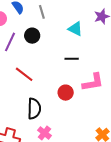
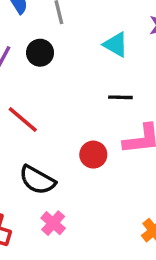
black line: (72, 59) -> (120, 97), moved
black semicircle: (34, 109) -> (37, 180), turned 115

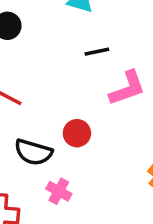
red circle: (93, 155) -> (77, 133), moved

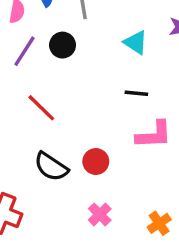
pink cross: (59, 191) -> (100, 214), moved

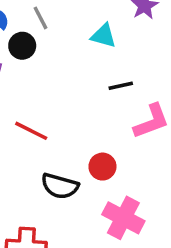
black circle: (63, 45) -> (22, 46), moved
pink cross: (100, 214) -> (123, 218), size x1.6

